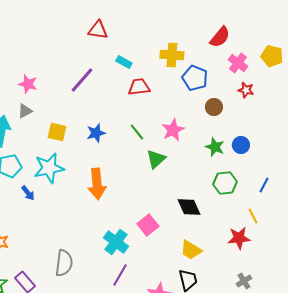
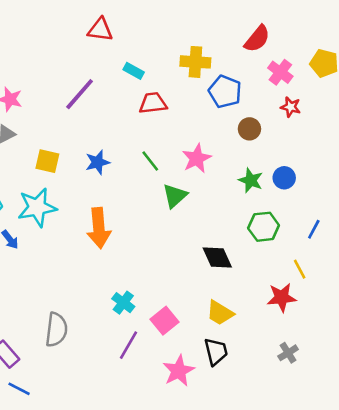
pink square: (148, 225) -> (164, 321), moved
cyan cross: (116, 242) -> (123, 303), size x0.7

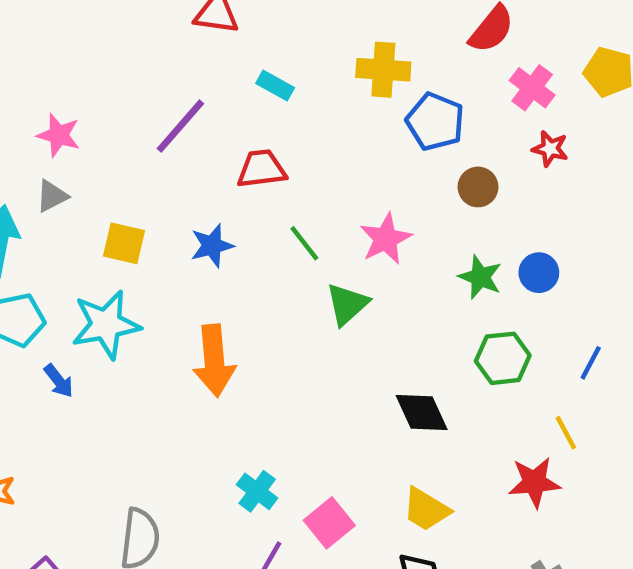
red trapezoid: (153, 103) -> (262, 169), moved

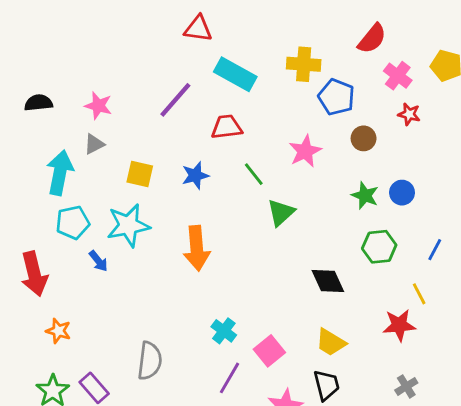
cyan rectangle: (275, 86) -> (235, 74), size x1.8
pink star: (386, 239) -> (305, 151), moved

